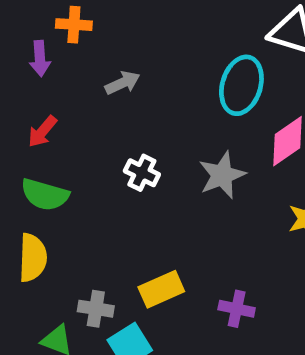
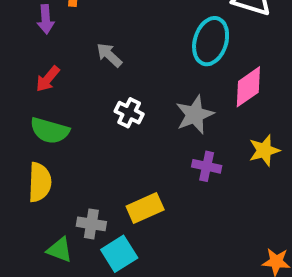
gray arrow: (122, 83) -> (109, 55), moved, turned -112
purple cross: (237, 309) -> (207, 166), moved

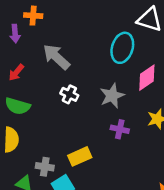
gray arrow: (109, 55) -> (56, 57), size x1.6

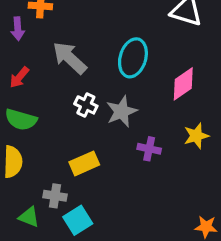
cyan ellipse: (122, 48) -> (133, 58), moved
gray star: (112, 96) -> (122, 111), moved
yellow rectangle: (80, 156) -> (84, 163), moved

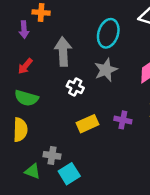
gray arrow: (70, 58) -> (63, 52), turned 44
cyan ellipse: (133, 58) -> (108, 33), moved
gray star: (122, 111) -> (106, 70), moved
yellow rectangle: (84, 163) -> (87, 124), moved

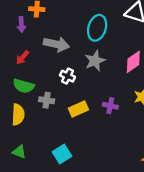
gray arrow: (63, 52) -> (56, 44), turned 105
gray cross: (52, 155) -> (47, 100), moved
green triangle: (33, 171) -> (19, 152), moved

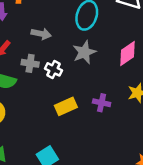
gray arrow: (56, 44) -> (41, 34), size x0.7
gray cross: (47, 100) -> (30, 63), moved

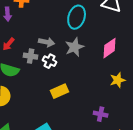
gray arrow: (41, 34) -> (47, 42), moved
purple cross: (102, 103) -> (101, 114), moved

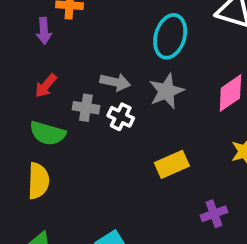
yellow rectangle: (60, 91) -> (172, 164), moved
purple cross: (101, 114) -> (214, 214), turned -32

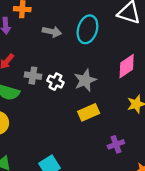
gray arrow: (115, 82) -> (52, 32), moved
gray star: (166, 91) -> (85, 80), moved

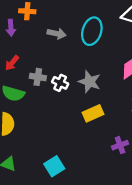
gray star: (85, 80) -> (89, 82), turned -30

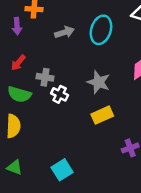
gray arrow: (57, 34) -> (64, 32), turned -30
white cross: (60, 83) -> (60, 94), moved

